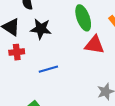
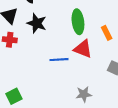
blue line: (48, 69) -> (59, 60), moved

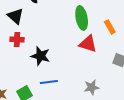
black star: (37, 23) -> (40, 56), moved
blue line: (59, 60) -> (49, 82), moved

